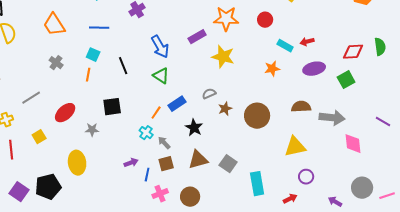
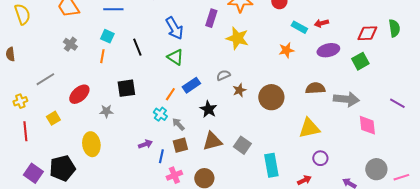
purple rectangle: (197, 37) -> (211, 18), turned -42

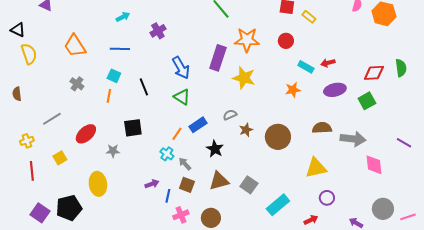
purple rectangle: (211, 18) -> (218, 58), size x1.4
brown square: (180, 145) -> (187, 185), turned 35
cyan rectangle: (271, 165) -> (278, 205), turned 60

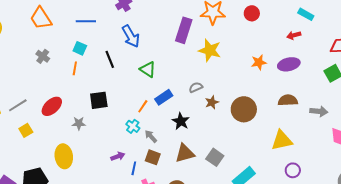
cyan rectangle: (306, 67) -> (306, 14), moved
blue arrow: (181, 68) -> (131, 36), moved
purple ellipse: (335, 90) -> (289, 64), moved
gray line: (52, 119) -> (18, 105), moved
gray arrow: (353, 139) -> (319, 111), size x0.7

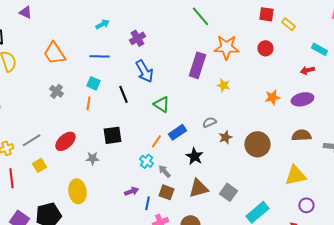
yellow star: (210, 50) -> (223, 85), size x0.6

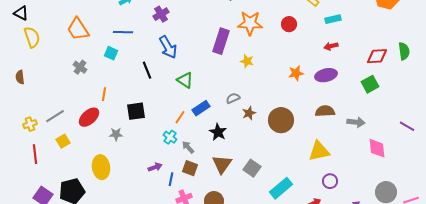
cyan rectangle: (319, 49) -> (333, 19), moved, turned -42
cyan square: (93, 83) -> (111, 53), moved
orange line: (88, 103) -> (104, 94), moved
brown triangle: (198, 188) -> (222, 164), turned -40

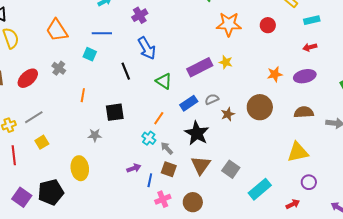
purple rectangle: (221, 41) -> (200, 67), moved, turned 45
blue rectangle: (201, 108) -> (189, 103), moved
red ellipse: (89, 117) -> (28, 78), moved
brown circle: (281, 120) -> (260, 107), moved
black star: (218, 132) -> (197, 133), size x1.4

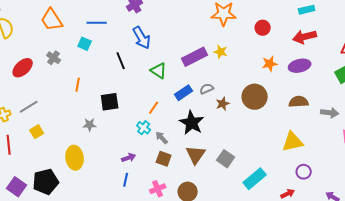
red circle: (268, 25) -> (263, 28), moved
red arrow: (310, 47) -> (305, 37), size x1.6
blue line: (150, 180) -> (126, 180), moved

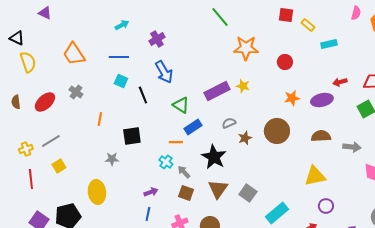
red arrow: (305, 37) -> (340, 82), moved, size x0.6
cyan square: (85, 44) -> (121, 81), moved
blue rectangle: (184, 93) -> (193, 127), moved
orange line: (154, 108) -> (176, 142), turned 56

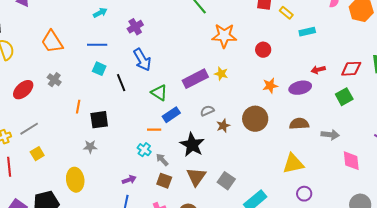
black square: (132, 136) -> (99, 120), moved

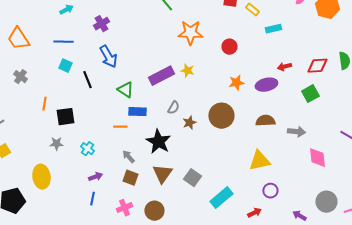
gray semicircle: (207, 111) -> (173, 108), turned 144
blue rectangle: (171, 115) -> (137, 112), turned 36
cyan cross: (144, 150) -> (87, 149), moved

